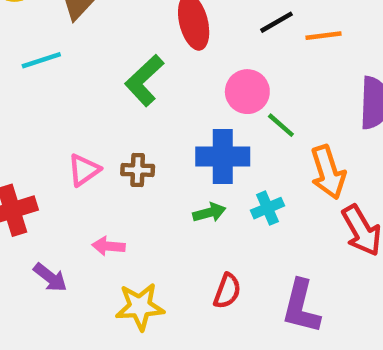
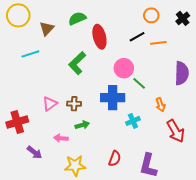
orange arrow: (328, 172) -> (160, 105), size x0.6
green arrow: (209, 213) -> (82, 125), moved

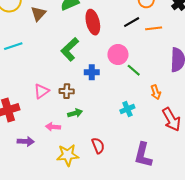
cyan line: (30, 54) -> (13, 46), moved
blue cross: (113, 98) -> (92, 72), moved, size x0.6
purple arrow: (35, 152) -> (26, 141), turned -35
red semicircle: (115, 159) -> (98, 146), moved, turned -42

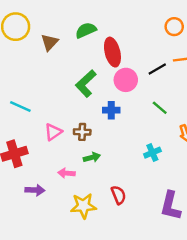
black line: (132, 22) -> (157, 69), moved
cyan line: (13, 46) -> (20, 107), moved, turned 42
pink circle: (118, 55) -> (126, 80), moved

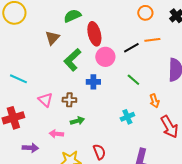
brown triangle: (50, 42) -> (52, 38), moved
pink triangle: (53, 132) -> (45, 100), turned -42

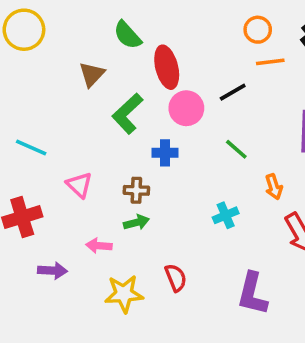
green semicircle: (72, 16) -> (127, 35), turned -108
orange line: (152, 40) -> (270, 62), moved
brown cross: (69, 100) -> (136, 190), moved

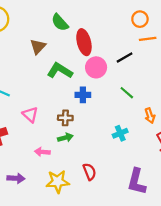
green L-shape: (127, 114) -> (60, 71), turned 75
purple arrow: (53, 271) -> (16, 178), moved

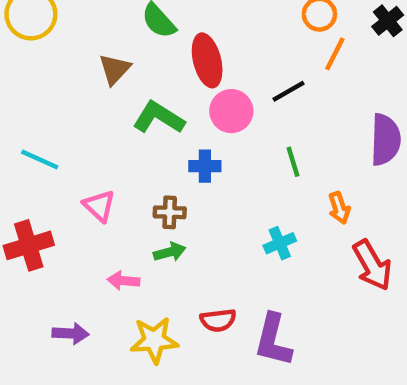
orange line: (148, 39) -> (335, 54), turned -56
green line: (127, 93) -> (293, 162), turned 32
red semicircle: (89, 172) -> (218, 320), turned 105
purple L-shape: (137, 182) -> (273, 340), moved

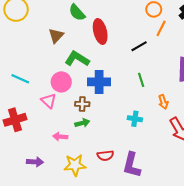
pink circle: (231, 111) -> (61, 82), moved
blue cross: (205, 166) -> (99, 82), size x1.5
cyan cross: (280, 243) -> (135, 119), turned 32

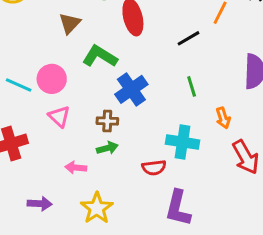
pink circle: (61, 82) -> (52, 79), moved
blue cross: (99, 82) -> (131, 89), turned -35
cyan cross: (135, 119) -> (183, 142), size x1.5
red semicircle: (105, 156) -> (154, 168), moved
yellow star: (75, 165) -> (97, 208), turned -30

